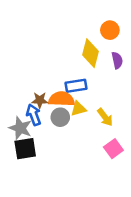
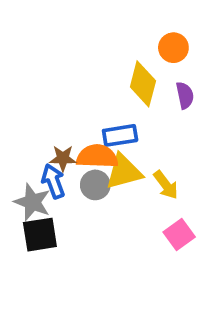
yellow triangle: (78, 109) -> (124, 172), size x1.5

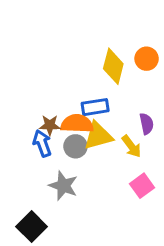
orange circle: (173, 48) -> (147, 59), moved
purple semicircle: (185, 95) -> (147, 124), moved
gray star: (32, 202) -> (63, 186), moved
black square: (40, 235) -> (32, 227), moved, turned -36

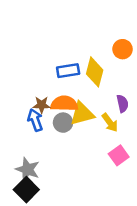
yellow diamond: (113, 66) -> (95, 72), moved
blue rectangle: (95, 107) -> (68, 71), moved
gray star: (63, 186) -> (28, 169), moved

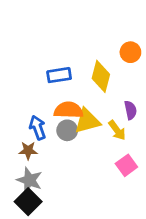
blue rectangle: (68, 71) -> (59, 75), moved
brown star: (42, 105) -> (28, 151), moved

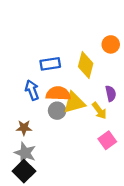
blue arrow: (38, 128) -> (32, 90), moved

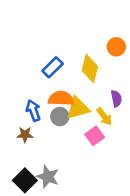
blue rectangle: (50, 64) -> (53, 67), turned -36
blue arrow: (32, 90) -> (33, 111), moved
pink square: (107, 140) -> (95, 136), moved
gray star: (25, 153) -> (48, 177), moved

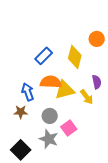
gray circle: (60, 117) -> (50, 116), moved
pink square: (95, 136) -> (69, 128), moved
gray star: (48, 177) -> (49, 139), moved

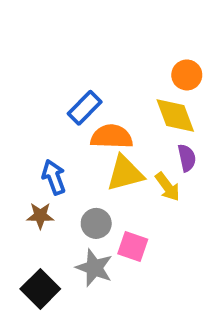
yellow diamond: (75, 57) -> (175, 115), moved, turned -35
orange semicircle: (51, 82) -> (112, 137), moved
pink square: (69, 128) -> (133, 247), turned -35

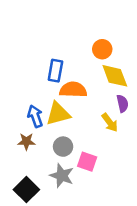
orange circle: (187, 75) -> (102, 49), moved
blue rectangle: (85, 108) -> (55, 71), turned -35
yellow triangle: (125, 173) -> (58, 114), moved

